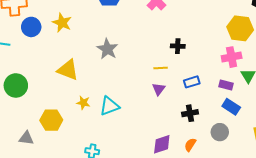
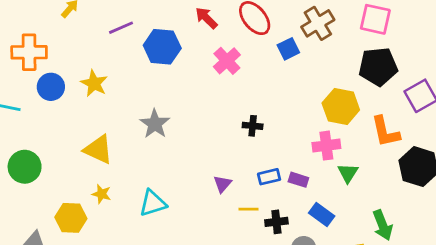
yellow line: (161, 68) -> (249, 209), moved
purple rectangle: (226, 85) -> (298, 180), moved
yellow star: (83, 103) -> (101, 194), moved
black cross: (190, 113) -> (276, 222), moved

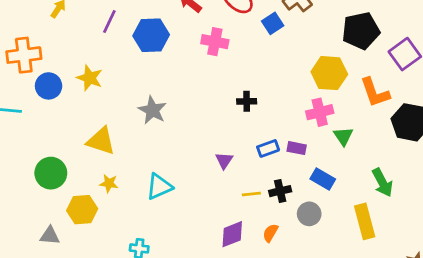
purple line: (121, 28) -> (109, 21), turned -35
pink cross: (227, 61) -> (215, 42), turned -30
green circle: (25, 167) -> (51, 173), moved
yellow line: (249, 209) -> (251, 194), moved

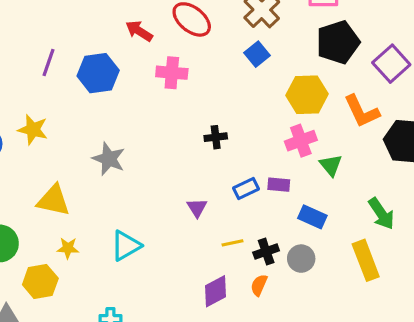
blue square: (273, 23) -> (257, 54), moved
black cross: (280, 191) -> (266, 252), moved

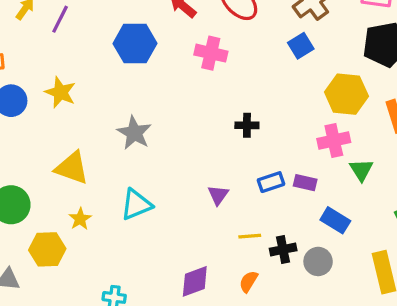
purple line: (49, 62) -> (60, 19), moved
cyan triangle: (126, 246) -> (136, 205), moved
yellow star: (68, 248) -> (80, 219), turned 30
orange semicircle: (259, 285) -> (248, 281), moved
purple diamond: (215, 291) -> (195, 281), moved

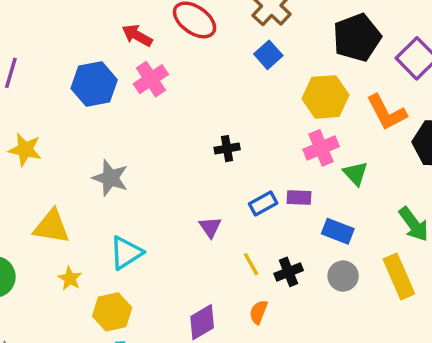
pink cross: (211, 53) -> (151, 79), moved, turned -36
yellow line: (250, 236) -> (251, 264), turned 75
yellow hexagon: (47, 249) -> (112, 312), moved
gray circle: (318, 261) -> (343, 276), moved

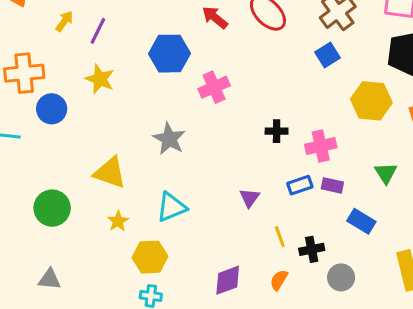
pink cross: (151, 79) -> (214, 87), moved
pink cross: (321, 148) -> (321, 146), moved
yellow star: (25, 150) -> (100, 79), moved
gray circle: (343, 276) -> (341, 277), moved

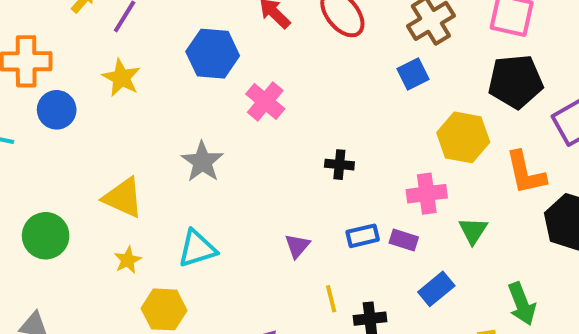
pink cross: (214, 87) -> (265, 101), turned -32
pink cross: (321, 146) -> (427, 194), moved
blue rectangle: (361, 221) -> (436, 289), turned -76

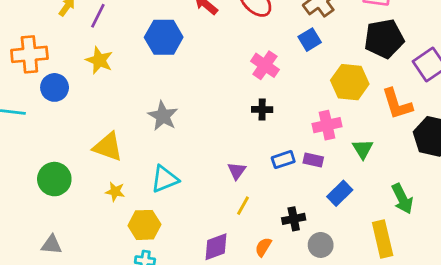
pink cross: (265, 101) -> (265, 65), moved
yellow star: (128, 260) -> (115, 192), turned -30
yellow line: (331, 299) -> (243, 206), moved, turned 48

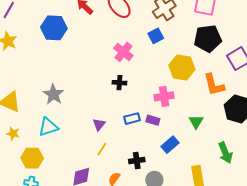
gray star: (163, 116) -> (53, 94), moved
green triangle: (363, 149) -> (196, 122), moved
green arrow: (402, 199) -> (225, 153), moved

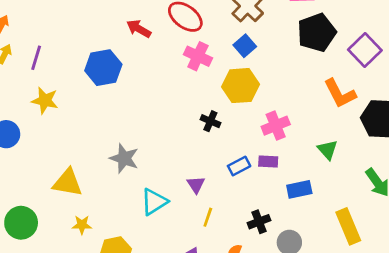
pink cross: (123, 52) -> (198, 56), moved
yellow hexagon: (182, 67) -> (240, 86), moved
black cross: (119, 83) -> (210, 121), turned 32
cyan triangle: (48, 127) -> (154, 202), moved
blue rectangle: (170, 145) -> (299, 189), turned 42

